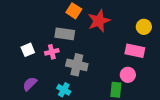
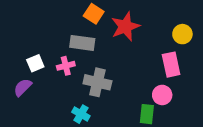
pink rectangle: (135, 51) -> (171, 65), turned 66
purple semicircle: (30, 84) -> (23, 87), moved

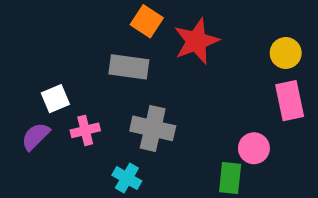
pink rectangle: (171, 65) -> (290, 101), moved
pink cross: (66, 66) -> (85, 130), moved

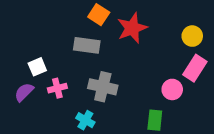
pink rectangle: (290, 101) -> (195, 68), turned 45
pink circle: (254, 148) -> (172, 89), moved

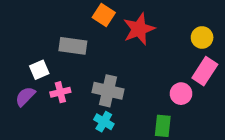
gray rectangle: (87, 45) -> (73, 46), moved
cyan cross: (85, 120) -> (104, 122), moved

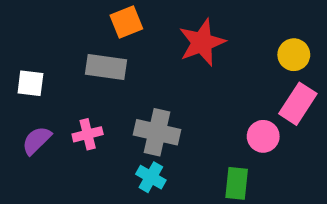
orange square: (104, 15) -> (126, 22), moved, turned 35
white square: (39, 70) -> (30, 83), moved, turned 30

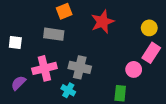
pink cross: (88, 134) -> (44, 68), size x1.6
purple semicircle: (37, 140) -> (18, 83), moved
cyan cross: (151, 177) -> (68, 90), moved

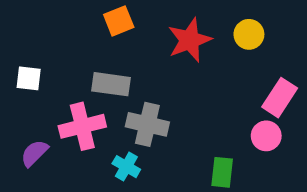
yellow circle: (149, 28) -> (249, 34), moved
gray rectangle: (54, 34) -> (111, 84), moved
pink circle: (134, 69) -> (266, 136), moved

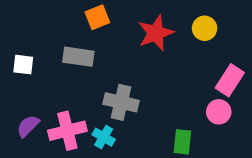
gray rectangle: (111, 84) -> (78, 57), moved
pink cross: (82, 126) -> (67, 131), moved

